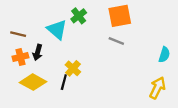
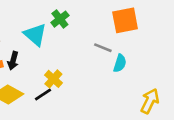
orange square: (120, 16) -> (125, 20), moved
cyan semicircle: (164, 55) -> (120, 63), moved
black line: (64, 82) -> (43, 95), turned 42

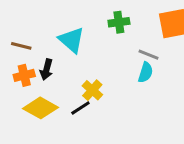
green cross: (60, 19) -> (119, 22), moved, turned 30
cyan semicircle: (120, 63) -> (146, 72), moved

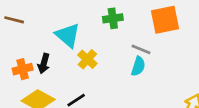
brown line: (21, 46) -> (14, 20), moved
yellow cross: (92, 90) -> (87, 59), moved

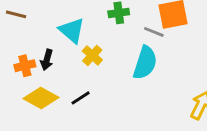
gray line: (141, 49) -> (154, 32), moved
cyan semicircle: (138, 66) -> (145, 63), size x1.6

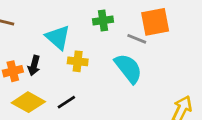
yellow cross: (92, 55) -> (78, 61), turned -36
cyan semicircle: (145, 63) -> (128, 68), turned -56

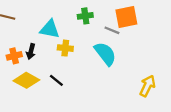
cyan triangle: (58, 37) -> (50, 29), turned -30
black line: (66, 102) -> (56, 80), turned 72

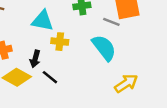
black arrow: (31, 51) -> (35, 59), moved
yellow arrow: (147, 86) -> (126, 83), moved, turned 30

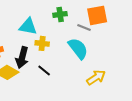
black arrow: (35, 59) -> (22, 57), size x1.5
black line: (50, 77) -> (44, 70), moved

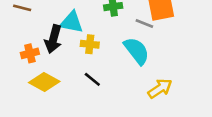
black arrow: (22, 57) -> (53, 39), moved

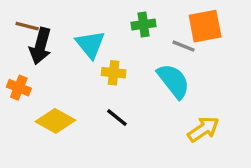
cyan triangle: (72, 22) -> (90, 44), turned 40
black arrow: (53, 39) -> (40, 46), moved
orange cross: (30, 53) -> (19, 88), moved, turned 36

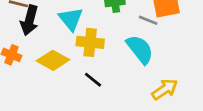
yellow cross: (114, 73) -> (90, 42), size x1.4
yellow diamond: (55, 121) -> (53, 60), moved

